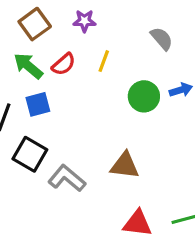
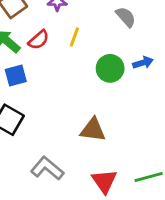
gray L-shape: (67, 178) -> (47, 168), moved
red triangle: (138, 223) -> (104, 181), turned 48

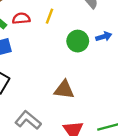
red semicircle: (39, 40) -> (21, 18), turned -144

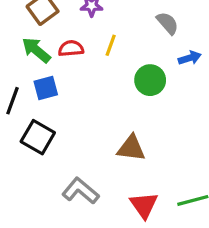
blue arrow: (104, 37) -> (190, 58), moved

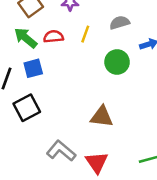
gray semicircle: (168, 23) -> (120, 23), moved, turned -66
black square: (38, 137) -> (27, 108), turned 32
red triangle: (144, 205) -> (97, 162), moved

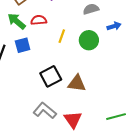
yellow line: (85, 34) -> (62, 36), moved
black square: (27, 108) -> (51, 76), moved

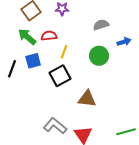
yellow line: (62, 36) -> (64, 52), moved
black square: (51, 76) -> (60, 76), moved

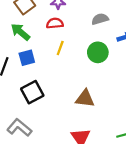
red semicircle: (49, 36) -> (55, 23), moved
black square: (60, 76) -> (32, 92), moved
gray L-shape: (55, 126) -> (19, 128), moved

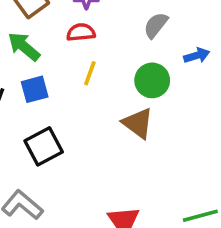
gray semicircle: (100, 19) -> (156, 25), turned -35
brown triangle: (85, 99) -> (138, 123), moved, turned 30

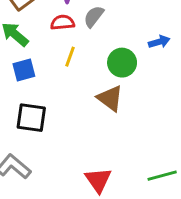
gray semicircle: (156, 25) -> (94, 16), moved
black square: (44, 146) -> (31, 118), turned 36

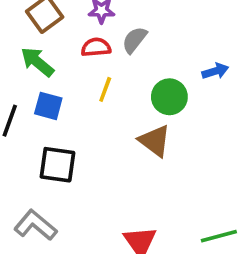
blue square: (24, 70) -> (48, 106), turned 30

